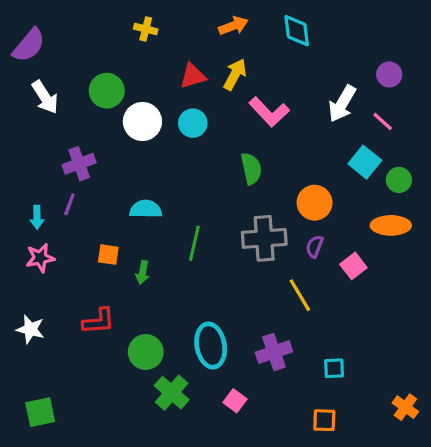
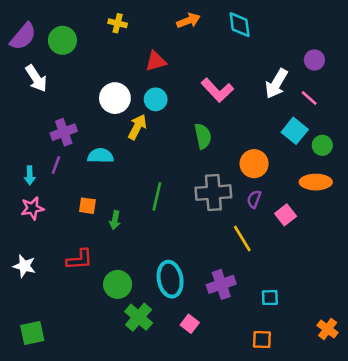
yellow arrow: (235, 74) -> (137, 127), moved
green circle: (107, 91) -> (62, 40), moved
cyan semicircle: (146, 209) -> (101, 156), moved

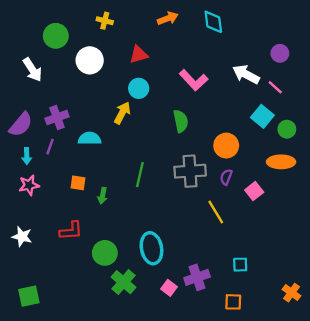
purple semicircle: (23, 36) -> (21, 125), moved
white arrow: (276, 84) -> (246, 74), turned 88
white circle: (115, 98) -> (90, 60), moved
purple cross: (221, 284) -> (197, 277), moved

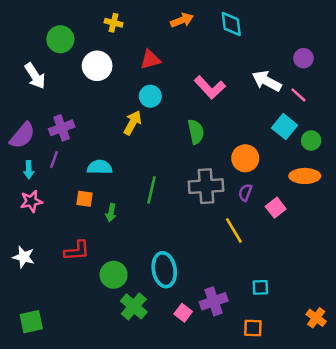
cyan semicircle: (90, 139) -> (100, 167), moved

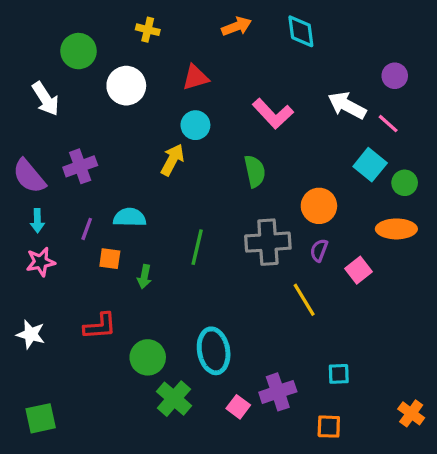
purple semicircle: (22, 135) -> (29, 176), turned 100
purple line: (54, 160) -> (87, 229), moved

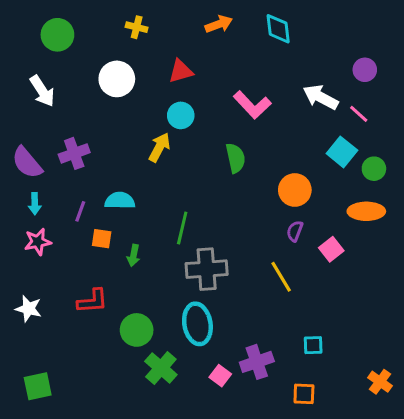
green circle: (79, 51) -> (57, 35), moved
gray cross: (268, 242) -> (207, 269), moved

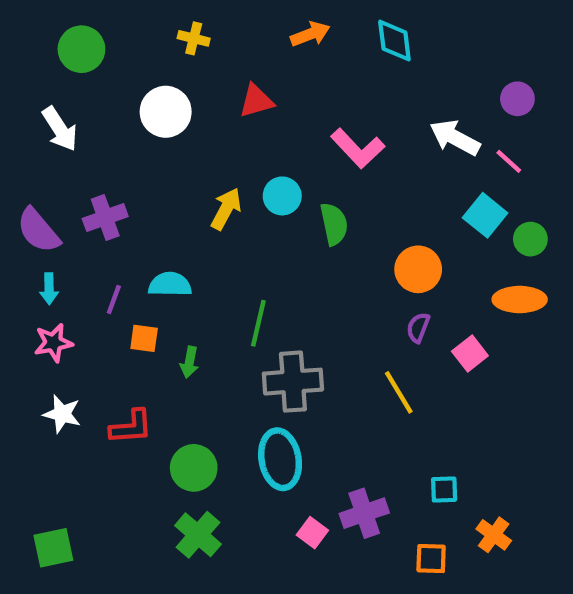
cyan circle: (181, 115) -> (282, 196), moved
white star: (29, 309) -> (62, 414), moved
green cross: (161, 368) -> (198, 535), moved
orange cross: (380, 382) -> (494, 535), moved

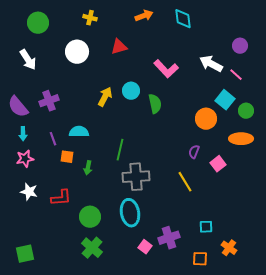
orange circle: (418, 269) -> (206, 119), moved
purple line: (114, 300) -> (53, 139), turned -40

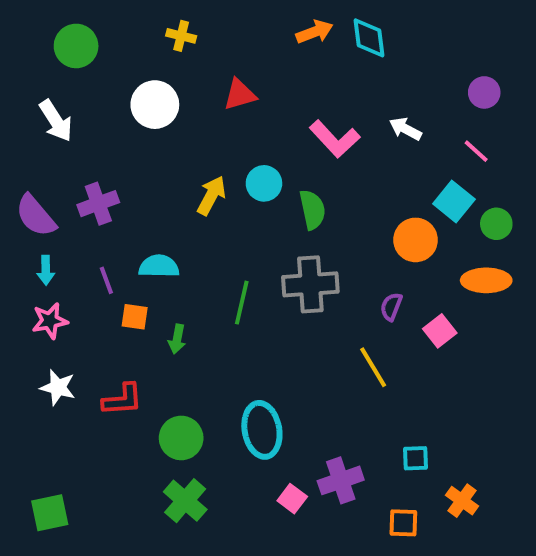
orange arrow: (144, 16) -> (314, 32), moved
white arrow: (211, 64) -> (405, 129), moved, size x0.7
gray cross: (136, 177) -> (310, 284), moved

